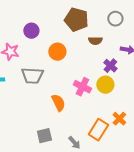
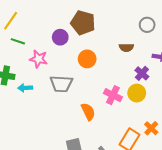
brown pentagon: (76, 20) -> (83, 23), moved

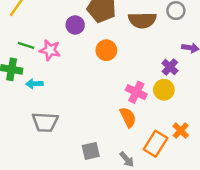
green line: (18, 41) -> (26, 45), moved
brown semicircle: (126, 48) -> (142, 20), moved, size x1.6
gray trapezoid: (61, 84) -> (45, 122), moved
orange semicircle: (88, 112) -> (128, 117), moved

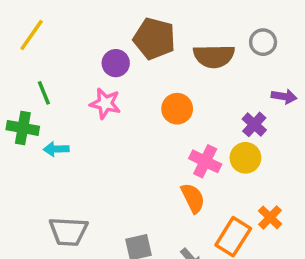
green line: (26, 45) -> (44, 93), turned 49
pink star: (50, 50) -> (105, 103), moved
orange circle: (106, 50) -> (177, 109), moved
gray trapezoid: (45, 122) -> (68, 231), moved

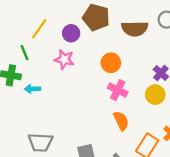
yellow line: (32, 35) -> (39, 29), moved
pink cross: (205, 161) -> (118, 90), moved

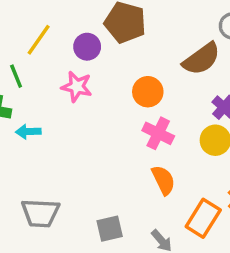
brown semicircle: (135, 29) -> (201, 59), moved, turned -35

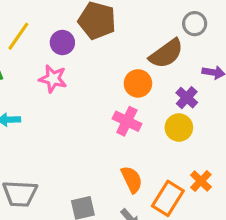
orange circle: (148, 92) -> (138, 83), moved
orange semicircle: (163, 180) -> (132, 179), moved

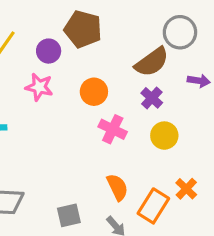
gray circle: (195, 24) -> (180, 32), size x1.4
orange circle: (138, 83) -> (94, 92), moved
purple cross: (187, 98) -> (152, 98), moved

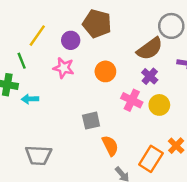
pink cross: (113, 129) -> (132, 100), moved
orange semicircle: (117, 187) -> (110, 146), moved
gray square: (69, 215) -> (91, 121), moved

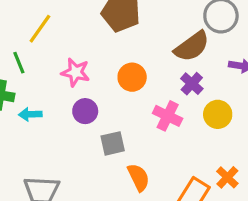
purple circle: (71, 40) -> (85, 111), moved
yellow circle: (159, 105) -> (218, 114), moved

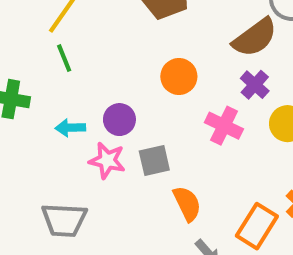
green line: (19, 63) -> (64, 58), moved
pink star: (75, 72) -> (107, 161), moved
cyan arrow: (30, 114) -> (70, 128), moved

